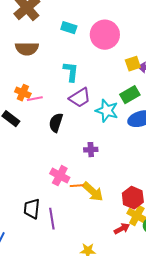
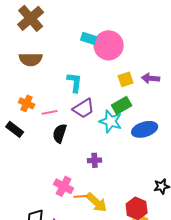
cyan rectangle: (69, 28) -> (89, 38), moved
yellow square: (133, 64) -> (126, 79), moved
green rectangle: (130, 95) -> (122, 105), moved
pink line: (35, 99) -> (50, 112), moved

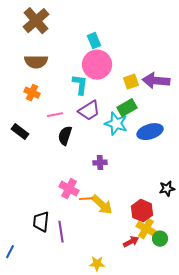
cyan rectangle: (89, 38) -> (94, 41), turned 49
pink circle: (109, 45) -> (97, 65), moved
purple arrow: (151, 78) -> (156, 81), size x1.5
orange cross: (27, 103) -> (32, 93), moved

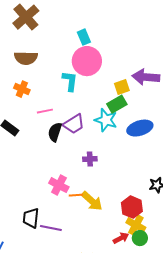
yellow square: (131, 82) -> (122, 87), moved
purple trapezoid: (89, 111) -> (74, 124), moved
purple line: (61, 232) -> (51, 228), turned -70
green circle: (160, 239) -> (140, 238), moved

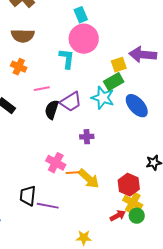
blue ellipse: (140, 128) -> (137, 106), turned 65

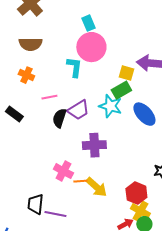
yellow square: (119, 65) -> (126, 73), turned 35
purple cross: (87, 137) -> (94, 145), size x1.6

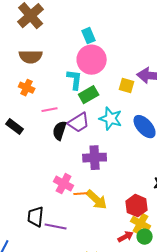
green rectangle: (121, 90) -> (89, 95), moved

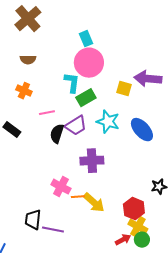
brown semicircle: (31, 57) -> (28, 60), size x0.7

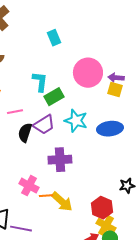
pink circle: (89, 63) -> (88, 73), moved
purple arrow: (148, 79) -> (116, 78), size x0.6
yellow square: (124, 89) -> (115, 90), moved
blue ellipse: (142, 130) -> (110, 129), turned -55

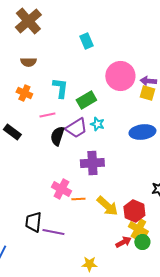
cyan L-shape: (40, 82) -> (60, 88), moved
cyan star: (76, 121) -> (97, 124), moved, size x0.6
yellow arrow: (62, 202) -> (107, 206), moved

